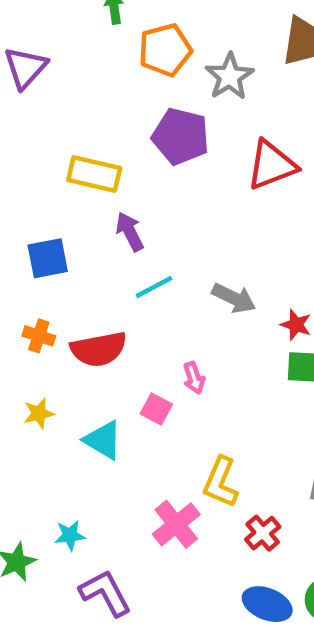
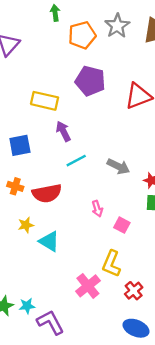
gray star: (229, 76) -> (117, 26), moved
pink square: (156, 409) -> (122, 225), moved
yellow star: (39, 413) -> (26, 225), moved
cyan star: (70, 535) -> (27, 306), moved

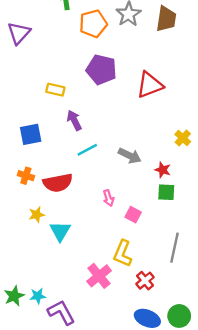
yellow rectangle: (45, 101) -> (55, 90), size x0.7
cyan triangle: (49, 241) -> (60, 231), turned 30

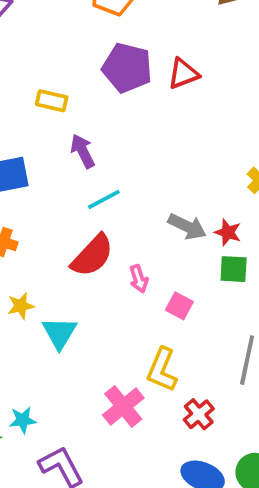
red triangle: (150, 85) -> (183, 74), moved, size x0.7
gray arrow: (130, 156) -> (187, 227), moved
red semicircle: (58, 183) -> (92, 256), moved, turned -36
cyan star: (38, 296) -> (23, 420), moved

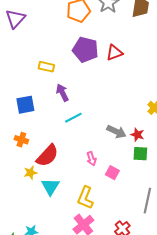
red semicircle: (92, 256) -> (47, 156), moved
yellow L-shape: (162, 370) -> (85, 198), moved

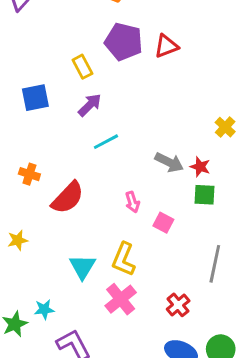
yellow rectangle: (46, 67) -> (82, 67), moved, turned 49
purple arrow: (62, 93) -> (90, 105), turned 72
blue square: (25, 105) -> (35, 98), moved
yellow star: (30, 173) -> (18, 240), moved
cyan triangle: (50, 187) -> (82, 267), moved

